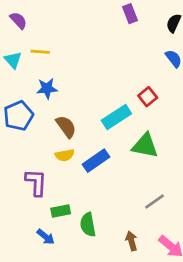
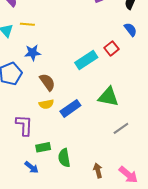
red square: (148, 97) -> (112, 48), moved
cyan rectangle: (116, 117) -> (86, 60), moved
gray line: (155, 201) -> (121, 128), moved

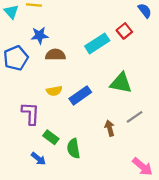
brown semicircle: (47, 82) -> (55, 55), moved, turned -54
green rectangle: (43, 147) -> (51, 137), turned 48
brown arrow: (98, 170) -> (110, 128), moved

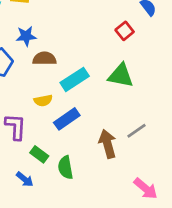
cyan rectangle: (97, 43) -> (75, 79), moved
green triangle: (121, 83) -> (121, 76), moved
blue rectangle: (80, 95) -> (67, 119), moved
brown arrow: (110, 128) -> (108, 144), size x1.5

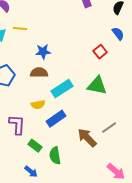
blue star: (26, 36) -> (43, 52), moved
brown arrow: (108, 144) -> (87, 138), turned -30
blue arrow: (25, 179) -> (31, 172), moved

